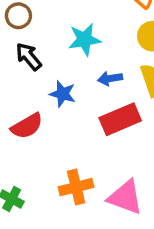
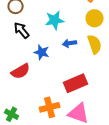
red rectangle: (120, 119) -> (76, 83), moved

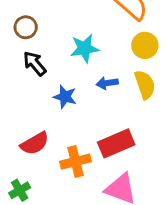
red semicircle: (21, 71) -> (35, 143), moved
orange cross: (50, 107) -> (75, 162), moved
green cross: (12, 114) -> (20, 190), turned 32

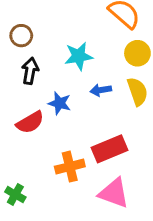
black arrow: (35, 63) -> (30, 71), turned 50
red semicircle: (35, 143) -> (30, 122), moved
green cross: (20, 190) -> (15, 194), turned -30

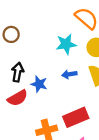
cyan star: (79, 56) -> (66, 44), moved
black arrow: (30, 71) -> (18, 72), moved

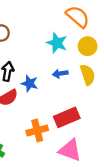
cyan star: (66, 44) -> (57, 43), turned 30

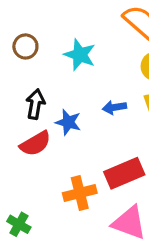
cyan star: (57, 43) -> (80, 55), moved

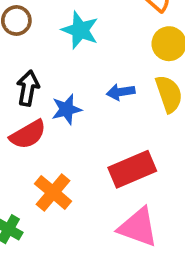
blue star: (68, 122) -> (67, 109), turned -30
orange cross: (80, 193) -> (53, 192), moved, turned -36

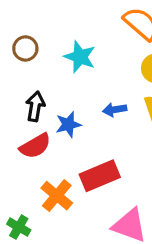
red rectangle: (132, 169) -> (100, 176), moved

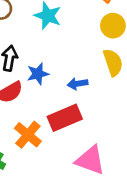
blue arrow: (115, 110) -> (78, 84), moved

